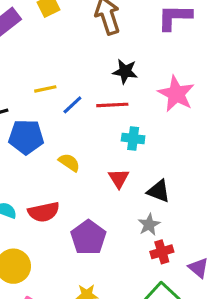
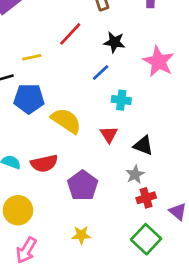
yellow line: (45, 89) -> (32, 57), moved
blue line: (72, 105) -> (101, 72), moved
red line: (112, 105) -> (70, 34), moved, turned -44
yellow semicircle: (69, 162) -> (66, 121), size x1.6

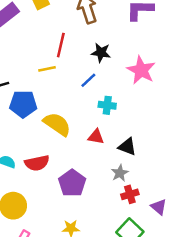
red line: (70, 34) -> (61, 45), turned -30
yellow line: (32, 57) -> (47, 69), moved
red triangle: (109, 134) -> (96, 137), turned -48

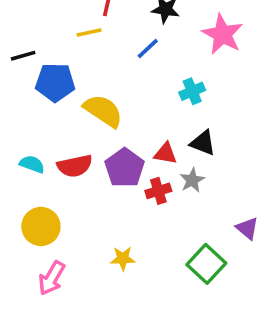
cyan cross: (107, 105) -> (192, 91), moved, turned -30
red triangle: (96, 137) -> (165, 154), moved
purple pentagon: (72, 183) -> (125, 168), moved
red cross: (130, 194) -> (158, 191), moved

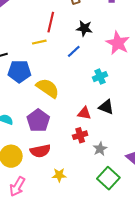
red semicircle: (75, 166) -> (40, 151), moved
purple pentagon: (125, 168) -> (38, 121), moved
gray star: (192, 180) -> (100, 149), moved

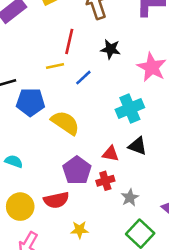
blue line: (74, 51) -> (83, 78), moved
cyan cross: (100, 77) -> (130, 109), size x1.5
purple pentagon: (38, 121) -> (77, 170), moved

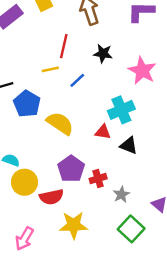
blue pentagon: (31, 102) -> (27, 104), turned 30
red triangle: (110, 154) -> (103, 132), moved
yellow circle: (20, 207) -> (24, 182), moved
yellow star: (80, 230) -> (74, 225), size x1.6

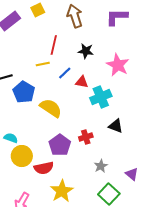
red triangle: (103, 132) -> (82, 82), moved
black triangle: (129, 145) -> (116, 126), moved
red cross: (98, 179) -> (86, 137), moved
yellow star: (74, 225) -> (62, 191), turned -30

